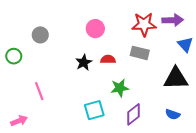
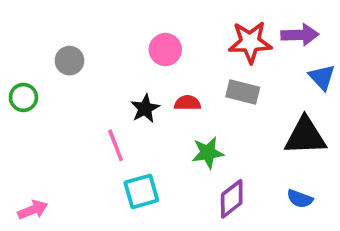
pink line: (39, 91) -> (116, 145), moved
cyan square: (94, 110) -> (141, 191), moved

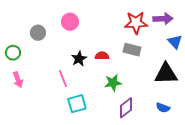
pink circle: (165, 50) -> (70, 22), moved
pink arrow: (33, 210) -> (18, 80), moved, turned 91

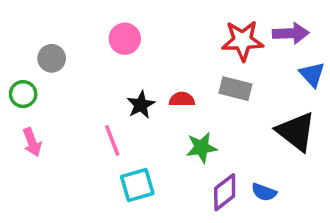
gray circle: (38, 33) -> (52, 58), moved
black triangle: (166, 74) -> (296, 131), turned 40
blue semicircle: (163, 108) -> (264, 192), moved

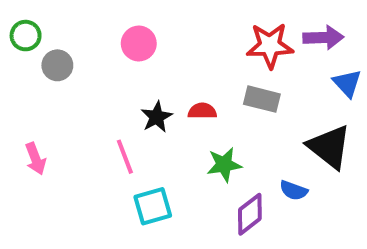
green circle: (23, 94) -> (26, 36), moved
blue semicircle: (264, 192) -> (294, 190), moved

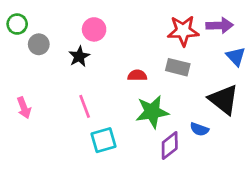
black star: (157, 117) -> (79, 56), moved
green star: (224, 165) -> (152, 112), size x1.4

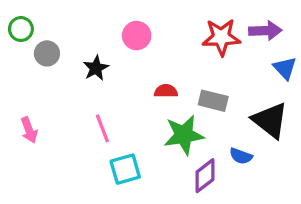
pink circle: (94, 29) -> (137, 36), moved
gray rectangle: (178, 67) -> (213, 101), moved

